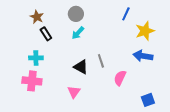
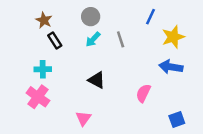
gray line: (101, 61) -> (121, 39), moved
pink cross: (32, 81) -> (38, 97), turned 30
pink triangle: (74, 92) -> (83, 118), moved

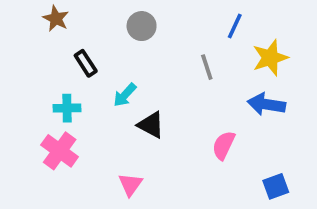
brown star: (44, 20) -> (56, 19), moved
cyan arrow: (93, 39) -> (125, 95), moved
gray line: (121, 39) -> (207, 67), moved

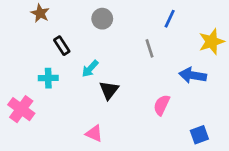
yellow star: (270, 58) -> (212, 42), moved
black triangle: (151, 125) -> (109, 90), turned 40
pink cross: (60, 151) -> (21, 109), moved
pink triangle: (130, 184) -> (94, 133), turned -42

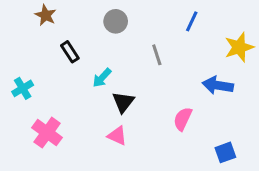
gray line: (149, 48) -> (157, 55), moved
cyan cross: (48, 78) -> (23, 88), moved, turned -30
pink cross: (21, 109) -> (47, 133), moved
pink triangle: (94, 133) -> (117, 136), moved

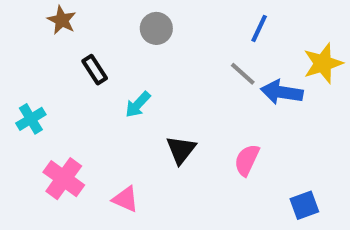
gray line: (157, 55) -> (243, 74), moved, turned -30
blue arrow: (218, 85) -> (282, 92), moved
black triangle: (123, 102) -> (181, 150), moved
pink triangle: (117, 136) -> (125, 199), moved

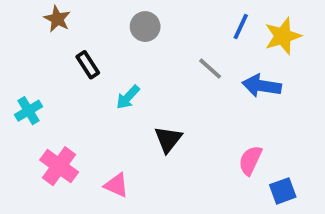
yellow star: (323, 63) -> (283, 36), moved
gray line: (243, 74) -> (210, 69), moved
pink semicircle: (247, 160) -> (250, 160), moved

